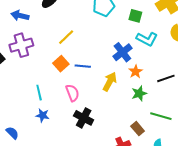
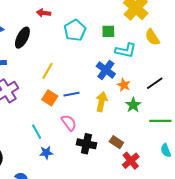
brown rectangle: (138, 129) -> (116, 142), moved

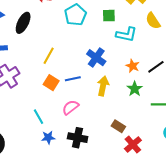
blue cross: (106, 70) -> (96, 58), moved
orange star: (124, 85) -> (133, 66), moved
pink semicircle: (69, 123) -> (71, 107), turned -90
black cross: (86, 144) -> (78, 138), moved

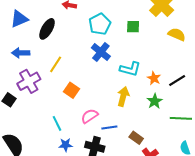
yellow semicircle: (153, 21) -> (177, 34), turned 144
cyan L-shape: (126, 34) -> (130, 69), moved
yellow line: (49, 56) -> (56, 64), moved
blue cross: (96, 58) -> (101, 52), moved
blue line: (73, 79) -> (109, 128), moved

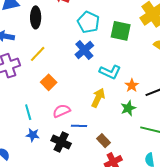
cyan pentagon: (100, 24) -> (88, 22), turned -30
green square: (133, 27) -> (121, 31), size x1.5
black ellipse: (47, 29) -> (36, 17), turned -40

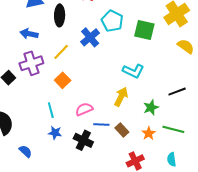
blue cross: (84, 50) -> (90, 37), moved
orange square: (49, 82) -> (63, 80), moved
orange star: (132, 85) -> (149, 133), moved
brown rectangle: (104, 141) -> (122, 130), moved

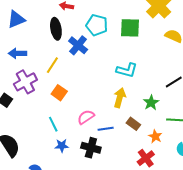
black ellipse: (60, 15) -> (56, 29), moved
brown rectangle: (122, 130) -> (133, 124), moved
orange star: (149, 133) -> (155, 136), moved

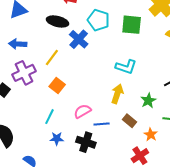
black ellipse: (56, 29) -> (57, 21), turned -70
cyan line: (53, 124) -> (49, 117), turned 49

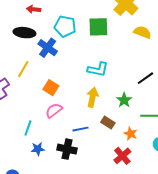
orange square: (57, 86) -> (51, 88), moved
pink semicircle: (82, 111) -> (54, 110), moved

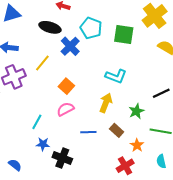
black cross: (67, 149) -> (62, 158), moved

